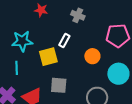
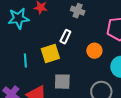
cyan star: (22, 41) -> (19, 18), moved
cyan line: (17, 68) -> (25, 60), moved

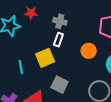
gray cross: (78, 11) -> (60, 21), moved
gray square: (62, 82) -> (60, 85), turned 30

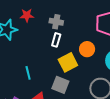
yellow square: (45, 58) -> (68, 62), moved
cyan line: (21, 67) -> (28, 73), moved

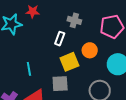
gray cross: (56, 22) -> (74, 20), moved
gray square: (60, 85) -> (60, 84), turned -30

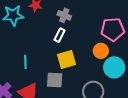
gray cross: (74, 20) -> (64, 15), moved
orange circle: (90, 50) -> (101, 51), moved

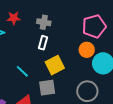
cyan line: (25, 62) -> (22, 71), moved, turned -32

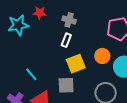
orange circle: (87, 50) -> (102, 56), moved
cyan line: (22, 71) -> (31, 74), moved

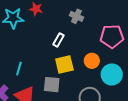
gray cross: (69, 20) -> (76, 16), moved
cyan line: (31, 74) -> (19, 69), turned 48

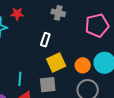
orange circle: (92, 61) -> (83, 65), moved
cyan line: (19, 69) -> (20, 79), moved

